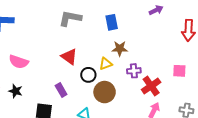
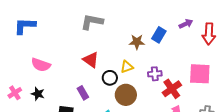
purple arrow: (156, 10) -> (186, 24), moved
blue rectangle: (112, 22) -> (159, 35), moved, turned 42
brown star: (120, 49) -> (137, 42), moved
pink square: (179, 71) -> (200, 74), size x1.6

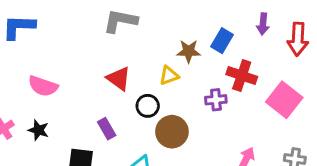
purple arrow: (186, 24) -> (263, 24), turned 120
yellow triangle: (127, 67) -> (169, 76), moved
pink square: (200, 74) -> (284, 100), turned 35
red cross: (172, 89) -> (242, 76), moved, turned -36

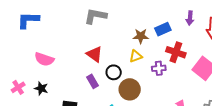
blue rectangle: (222, 41) -> (163, 29), turned 35
yellow triangle: (169, 76) -> (136, 56), moved
purple rectangle: (107, 129) -> (92, 81), moved

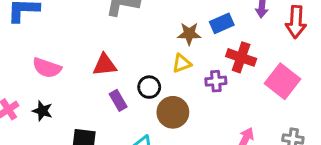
red triangle: (94, 54) -> (105, 65), moved, turned -42

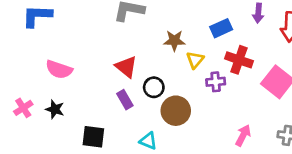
brown star: (189, 34) -> (174, 41), moved
yellow triangle: (182, 63) -> (195, 60), moved, turned -30
red triangle: (105, 65) -> (126, 67), moved, turned 45

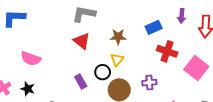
yellow triangle: (195, 60) -> (117, 60), moved
red triangle: (126, 67) -> (82, 41), moved
purple cross: (216, 82) -> (149, 83), moved

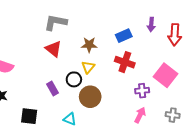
red cross: (167, 51) -> (125, 62), moved
purple cross: (149, 83) -> (142, 91), moved

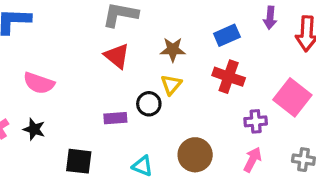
purple rectangle: (53, 89) -> (115, 118), turned -64
brown circle: (90, 97) -> (195, 155), moved

